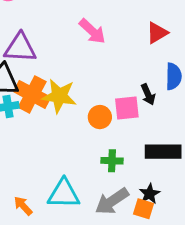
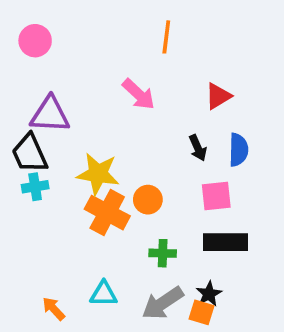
orange cross: (32, 94) -> (107, 213), moved
black arrow: (148, 94) -> (198, 148), moved
pink square: (127, 108) -> (216, 196), moved
cyan triangle: (64, 194) -> (103, 294), size x0.7

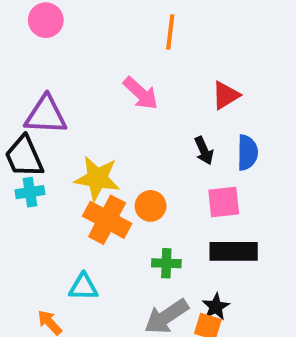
pink circle: (35, 41) -> (46, 20), moved
cyan triangle: (103, 294) -> (83, 287), moved

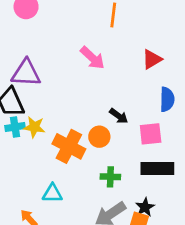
black arrow: (204, 151) -> (119, 116), moved, turned -30
yellow star: (97, 178) -> (34, 127), moved, size x0.7

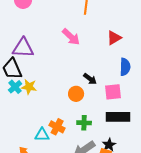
cyan cross: (15, 127) -> (15, 87), turned -32
orange cross: (69, 146) -> (57, 127), moved, size x0.7

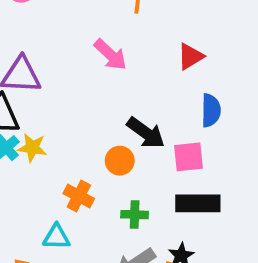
black arrow: (90, 79) -> (146, 133), size x1.5
orange cross: (57, 127) -> (79, 196), moved

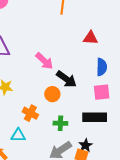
pink arrow: (110, 55) -> (44, 61), moved
red triangle: (190, 56) -> (91, 38), turned 35
pink square: (189, 157) -> (102, 92), moved

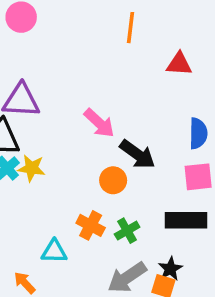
red triangle: (91, 38) -> (179, 64), moved
orange cross: (30, 113) -> (91, 225), moved
green cross: (60, 123) -> (127, 231), turned -32

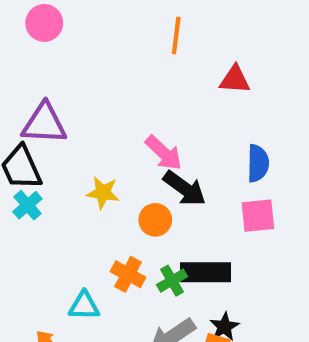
pink arrow: (99, 123) -> (164, 153), moved
yellow star: (32, 168) -> (103, 193), moved
black rectangle: (186, 220) -> (206, 272), moved

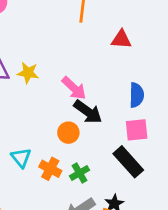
yellow star: (103, 193) -> (28, 73), moved
black rectangle: (206, 272) -> (128, 162), moved, turned 48
cyan triangle: (84, 306) -> (21, 158), moved, turned 50

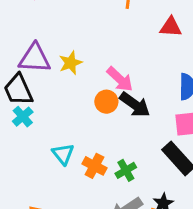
yellow star: (28, 73) -> (71, 63), turned -30
orange circle: (68, 133) -> (106, 102), moved

